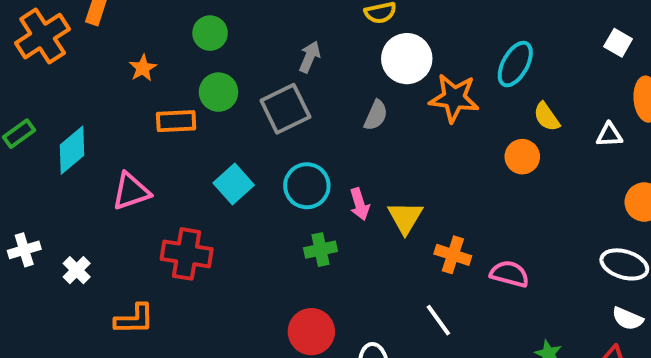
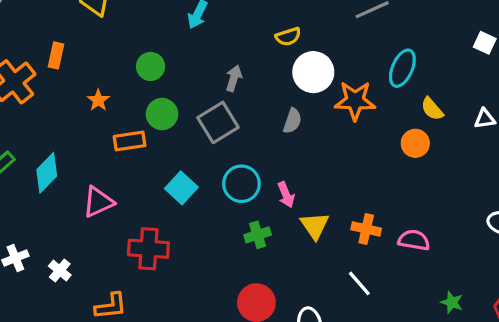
yellow triangle: (405, 217) -> (315, 226), moved

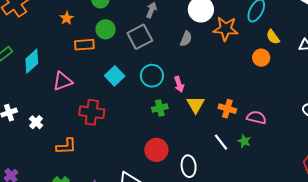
green star: (452, 302) -> (244, 141), moved

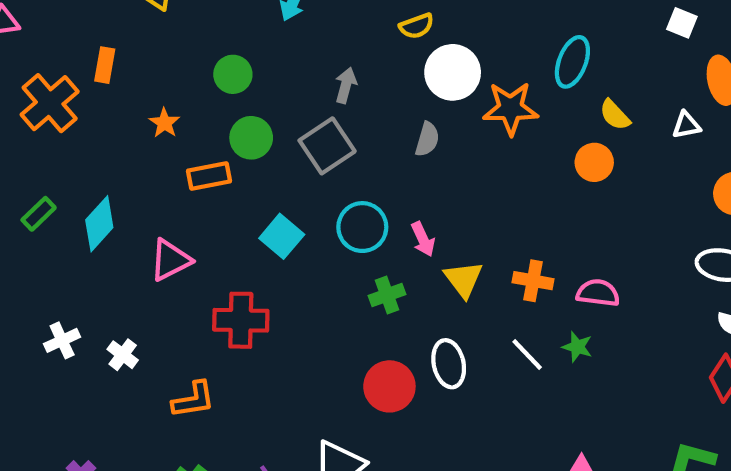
white ellipse: (189, 166) -> (449, 364), moved

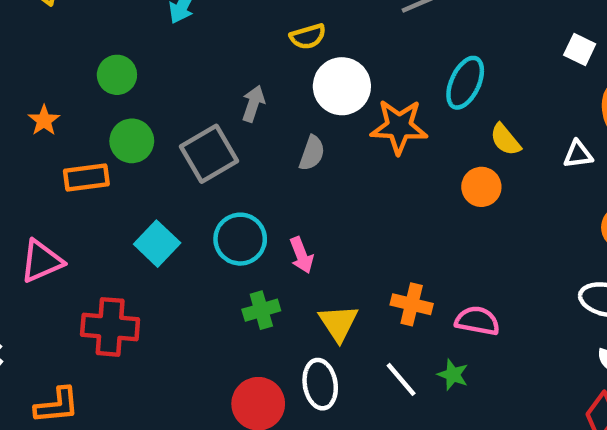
gray arrow: (346, 85) -> (253, 104), moved
yellow triangle: (463, 279) -> (339, 323), moved

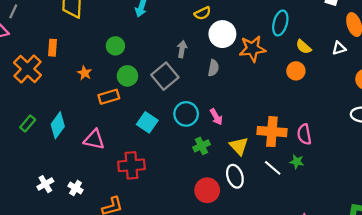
pink triangle: (42, 261) -> (94, 139), turned 45
orange cross: (412, 304) -> (272, 132), size x1.5
pink semicircle: (477, 321) -> (304, 134), turned -102

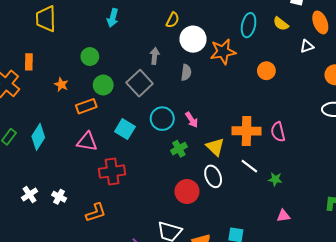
yellow semicircle: (203, 13) -> (173, 20), turned -35
yellow semicircle: (304, 47) -> (281, 24), moved
pink triangle: (94, 139) -> (87, 142), moved
green star: (297, 162) -> (275, 179), moved

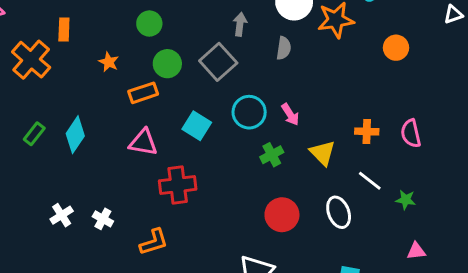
orange cross: (247, 131) -> (367, 131), size x0.6
white ellipse: (213, 176) -> (339, 212), moved

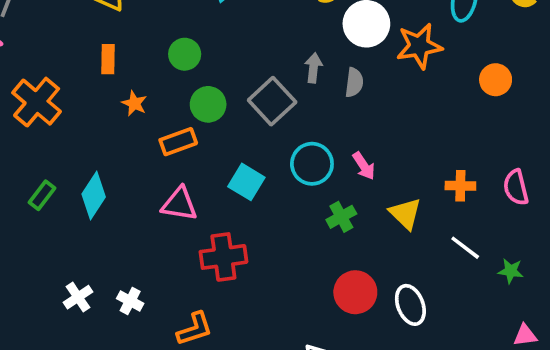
gray arrow: (240, 24) -> (314, 68), moved
orange rectangle: (64, 29) -> (108, 59), moved
white ellipse: (339, 212) -> (410, 305), moved

